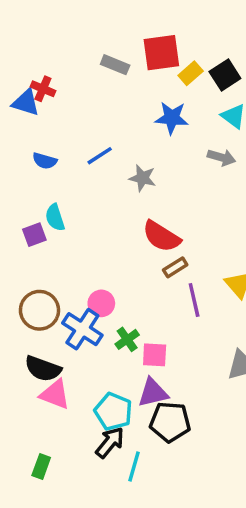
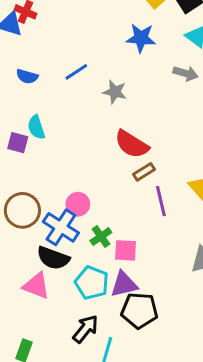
purple square: (34, 235) -> (18, 143), turned 35
black semicircle: (43, 369) -> (53, 258), moved
cyan pentagon: (113, 412) -> (92, 283), moved

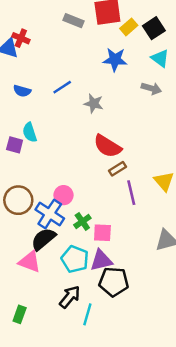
black semicircle: (53, 258) -> (43, 239), turned 120

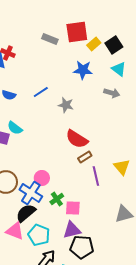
cyan semicircle: (30, 132) -> (15, 128), turned -35
cyan pentagon: (75, 259) -> (39, 235), moved

